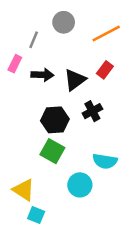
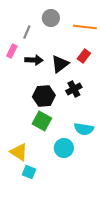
orange line: (106, 34) -> (85, 27), turned 35

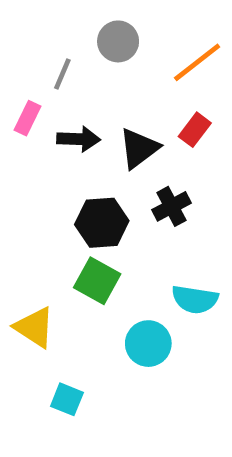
orange line: (85, 27) -> (197, 62), turned -45
yellow triangle: (19, 152) -> (34, 327), moved

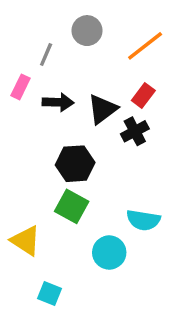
black cross: (172, 206) -> (135, 131), moved

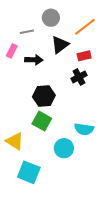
gray line: (46, 54) -> (27, 32), turned 56
red rectangle: (143, 95) -> (84, 56), turned 40
black triangle: (102, 109) -> (60, 45), moved
cyan square: (49, 293) -> (29, 172), size x1.6

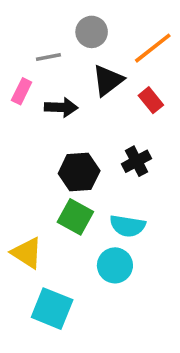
red rectangle: (84, 56) -> (151, 100), turned 64
black cross: (79, 77) -> (137, 161), moved
cyan semicircle: (84, 129) -> (128, 226), moved

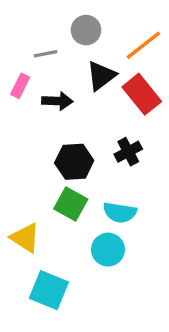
red rectangle: (151, 100) -> (142, 94), size x1.6

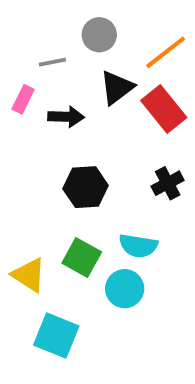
black cross: (128, 152) -> (168, 183), moved
green square: (71, 204) -> (82, 257), moved

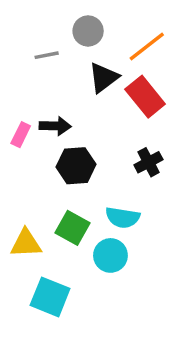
pink rectangle: (23, 99) -> (21, 135), moved
black arrow: (66, 117) -> (55, 126), moved
yellow triangle: (29, 275) -> (26, 243), turned -36

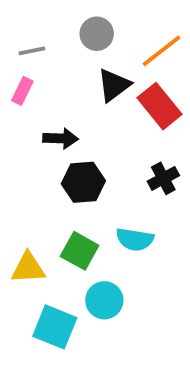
gray line: (47, 55) -> (32, 51), moved
pink rectangle: (21, 135) -> (22, 91), moved
cyan circle: (110, 255) -> (104, 300), moved

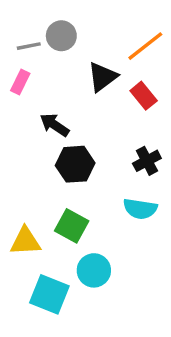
gray circle: (97, 34) -> (61, 36), moved
red rectangle: (160, 106) -> (144, 96), size x0.7
black arrow: (61, 138) -> (54, 125), turned -148
cyan semicircle: (135, 239) -> (140, 209), moved

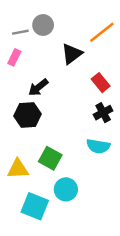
red rectangle: (144, 96) -> (101, 83), moved
black arrow: (54, 125) -> (38, 87), turned -72
black hexagon: (75, 164) -> (27, 115), moved

